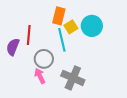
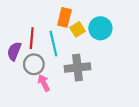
cyan line: (62, 40) -> (53, 44), moved
gray circle: (44, 59) -> (34, 64), moved
gray cross: (73, 78) -> (78, 68), moved, turned -30

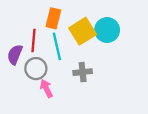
orange rectangle: (64, 17) -> (53, 18), moved
yellow square: (78, 29) -> (83, 31), size x1.6
gray cross: (78, 68) -> (83, 72), size x0.7

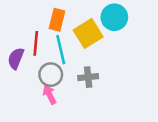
cyan circle: (107, 30) -> (114, 17), moved
gray circle: (36, 69) -> (51, 75), moved

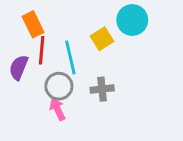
orange rectangle: (57, 20) -> (33, 24), moved, turned -40
yellow square: (88, 33) -> (102, 39), size x0.7

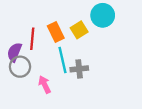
orange rectangle: (33, 24) -> (56, 32), moved
cyan line: (70, 57) -> (62, 60), moved
gray circle: (59, 86) -> (20, 67), moved

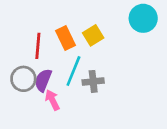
cyan circle: (103, 15) -> (143, 18), moved
purple semicircle: (14, 52) -> (43, 80), moved
cyan line: (62, 60) -> (73, 71), turned 35

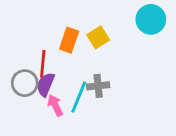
orange rectangle: (66, 38) -> (69, 40), turned 45
red line: (38, 46) -> (43, 64), moved
cyan line: (73, 71) -> (79, 97), moved

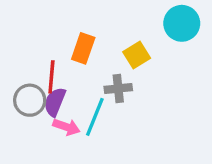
yellow square: (98, 37) -> (137, 55), moved
gray cross: (98, 86) -> (118, 89), moved
pink arrow: (55, 105) -> (66, 127), turned 135

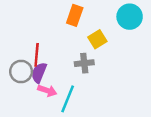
orange rectangle: (83, 48) -> (75, 15), moved
cyan line: (95, 117) -> (68, 99), moved

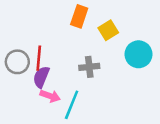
cyan circle: (130, 17) -> (138, 54), moved
yellow square: (97, 39) -> (108, 30), moved
gray circle: (21, 71) -> (17, 62), moved

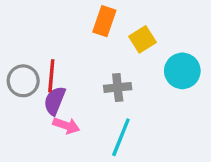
cyan line: (72, 105) -> (121, 137), moved

